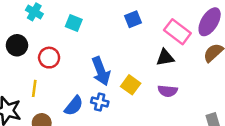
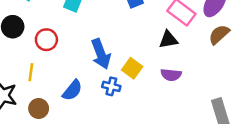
blue cross: (100, 102) -> (111, 86), moved

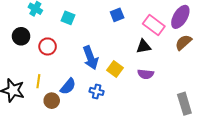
yellow line: (31, 72) -> (38, 81), moved
blue cross: (111, 86) -> (97, 91), moved
brown circle: (39, 108) -> (52, 101), moved

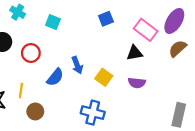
blue arrow: (90, 58) -> (77, 65), size x0.7
blue semicircle: (68, 86) -> (55, 77), moved
blue cross: (97, 91) -> (93, 113), moved, size x1.5
gray rectangle: (184, 104) -> (179, 115), turned 30

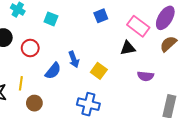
purple semicircle: (137, 83) -> (146, 76), moved

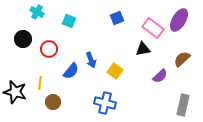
brown semicircle: (168, 44) -> (182, 59), moved
purple semicircle: (146, 76) -> (160, 76), turned -49

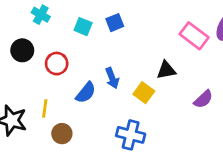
blue square: (117, 18) -> (115, 23), moved
black triangle: (143, 49) -> (166, 70), moved

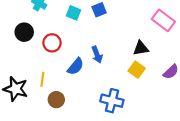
yellow square: (144, 93) -> (137, 70), moved

